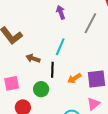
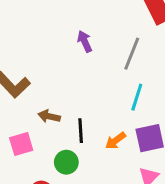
cyan line: (60, 47) -> (137, 97), moved
pink square: (12, 83) -> (21, 144), moved

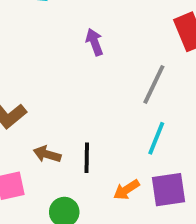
purple arrow: (85, 41) -> (95, 42), moved
black line: (81, 131) -> (87, 158), moved

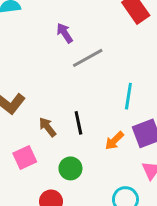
gray line: (154, 84) -> (88, 58), moved, turned 48
brown arrow: (47, 154) -> (47, 127), turned 48

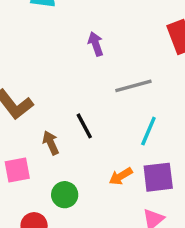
gray line: (88, 58) -> (133, 86), moved
black line: (78, 123) -> (84, 126), moved, turned -30

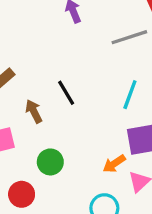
gray line: (133, 86) -> (129, 37), moved
orange arrow: (121, 176) -> (114, 164), moved

